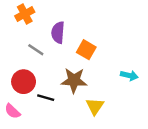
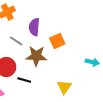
orange square: (86, 50) -> (57, 41), turned 35
brown star: (74, 80) -> (36, 56), moved

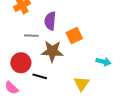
gray line: (16, 41) -> (31, 36), turned -32
cyan arrow: (92, 62) -> (104, 62), moved

